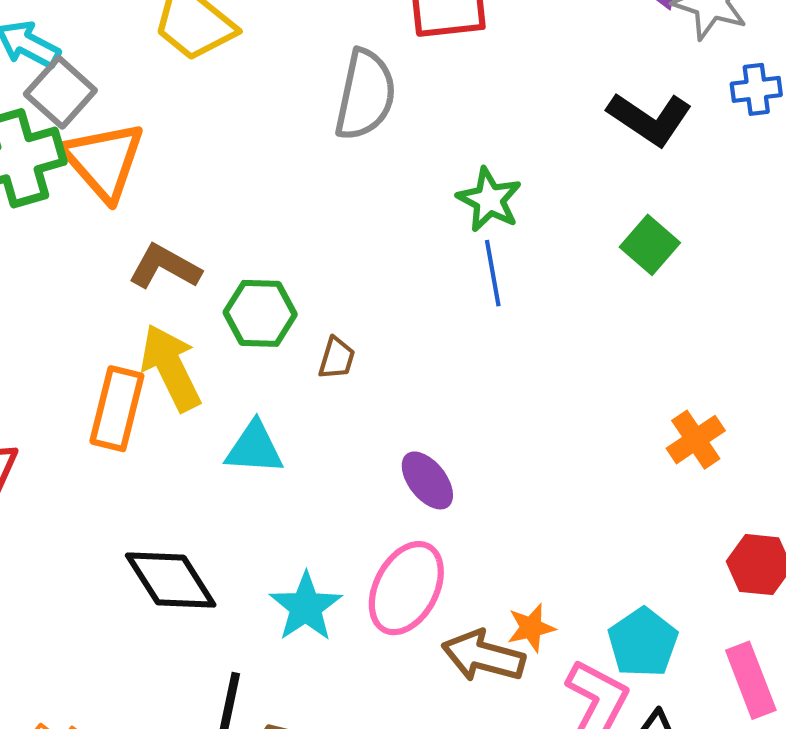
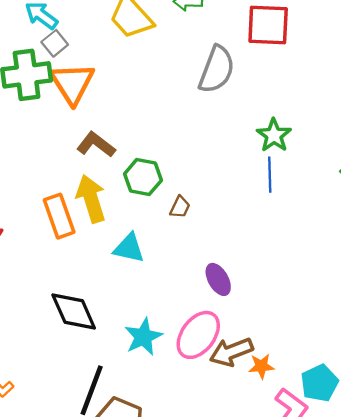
gray square: (60, 92) -> (55, 43), size x0.7
orange rectangle: (117, 409) -> (59, 216), turned -42
brown arrow: (483, 656) -> (231, 352), moved, turned -45

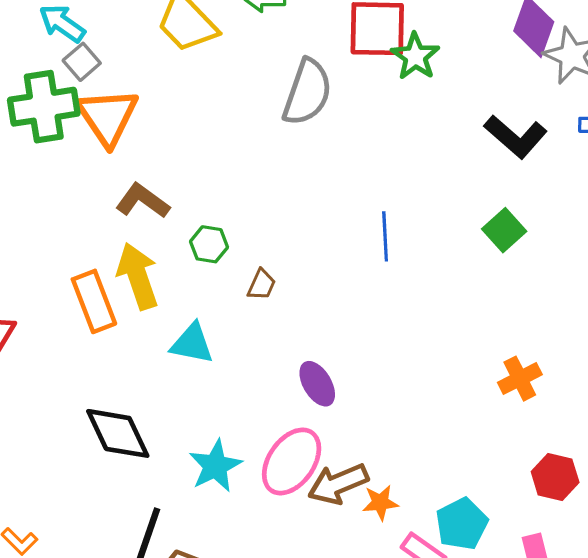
green star: (274, 135) -> (415, 56), moved
green hexagon: (143, 177) -> (209, 244), size x0.7

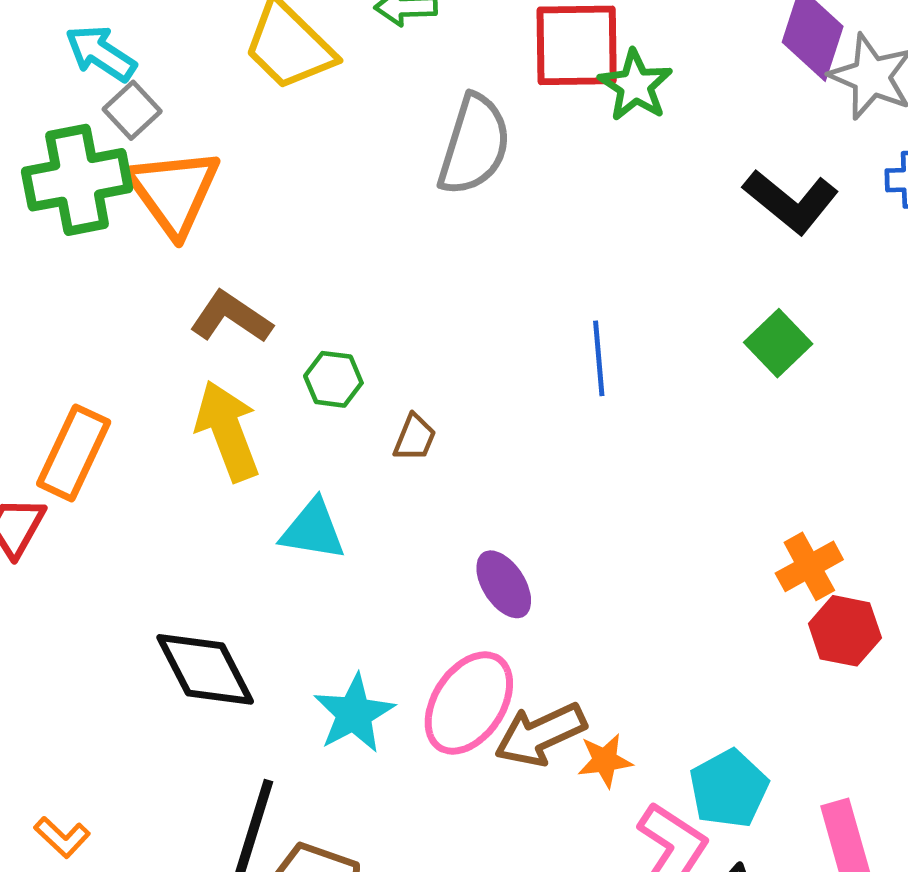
orange rectangle: (94, 301) -> (74, 453), moved, turned 48
red hexagon: (555, 477) -> (845, 631), moved

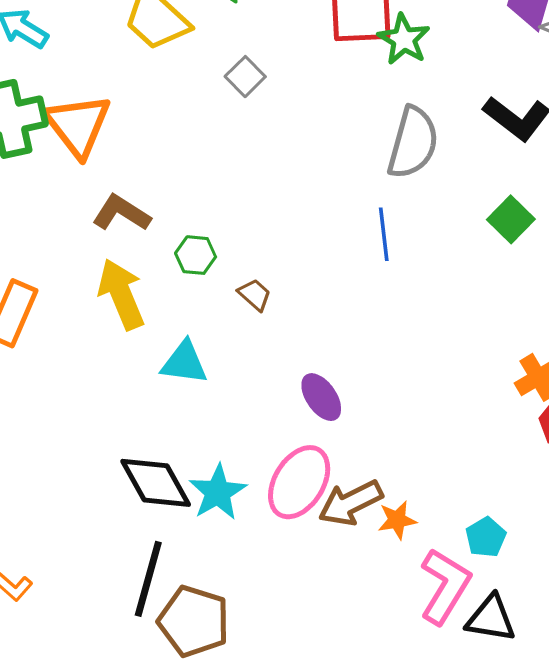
gray square: (132, 110) -> (245, 77), moved
gray semicircle: (474, 145) -> (413, 143), moved
brown trapezoid: (415, 438) -> (255, 295), turned -69
black diamond: (205, 669) -> (156, 483), moved
cyan pentagon: (729, 789) -> (486, 537), size x0.7

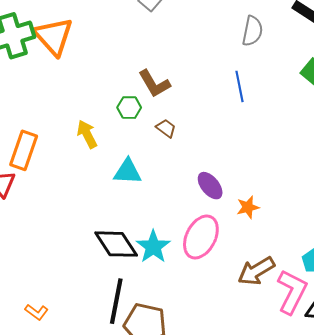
gray semicircle: (413, 143) -> (252, 31), size x0.7
brown L-shape: (121, 213) -> (154, 84), moved, turned -148
yellow arrow: (121, 294) -> (87, 134), size x0.7
brown arrow: (351, 503) -> (256, 271), moved
orange star: (397, 520) -> (248, 207), moved

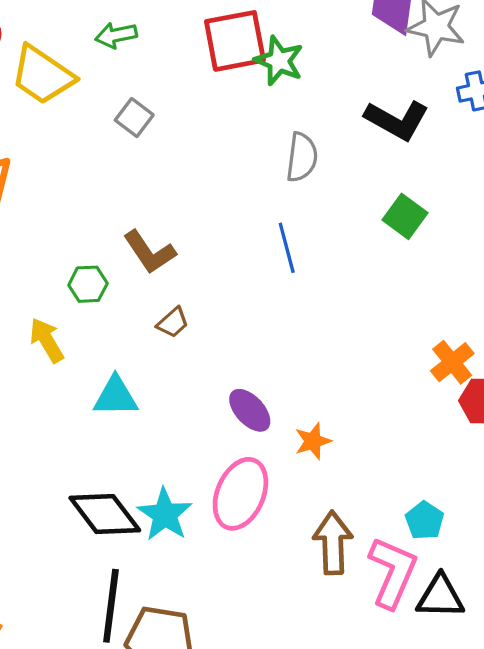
green hexagon: (129, 108) -> (88, 284), moved
brown trapezoid: (166, 128) -> (173, 323), turned 105
brown arrow: (256, 271) -> (333, 543), turned 123

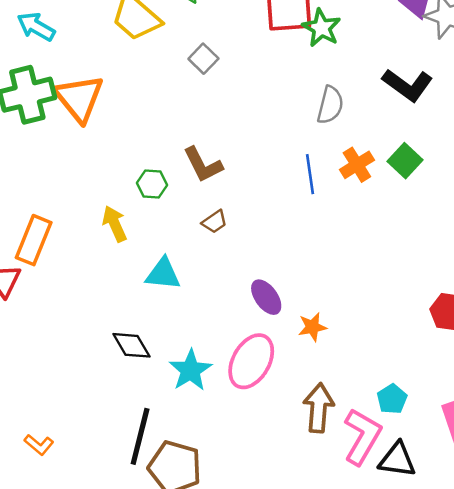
orange cross: (452, 362) -> (357, 165), moved
black diamond: (105, 514) -> (132, 345), moved, size x0.7

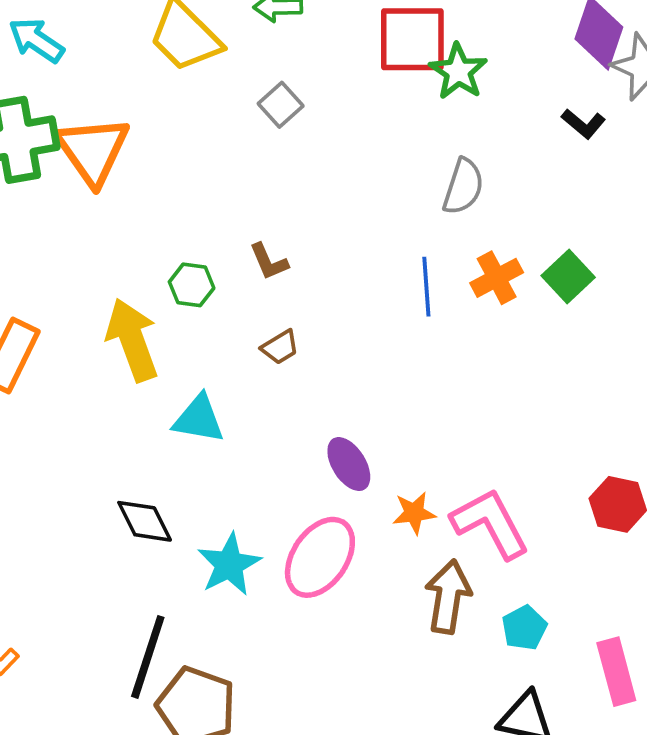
black L-shape: (408, 85) -> (583, 124), moved, size x0.6
brown L-shape: (203, 165) -> (269, 262), size x0.7
yellow arrow: (115, 224) -> (132, 340), size x1.5
brown arrow: (319, 408) -> (448, 597), moved
pink L-shape: (362, 436) -> (490, 523), moved, turned -62

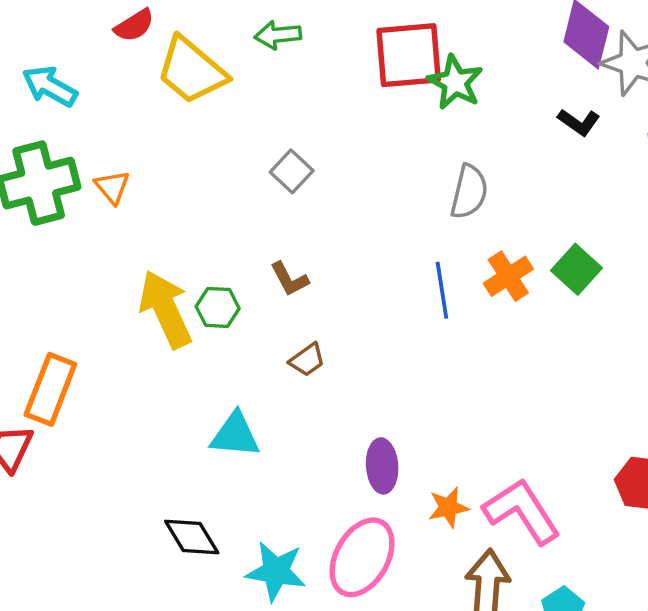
gray square: (281, 105) -> (292, 171), moved
orange triangle: (93, 150) -> (112, 187), size x0.5
yellow arrow: (132, 340) -> (166, 309), moved
purple ellipse: (349, 464) -> (382, 466), turned 33
cyan star: (229, 564) -> (276, 571), turned -30

